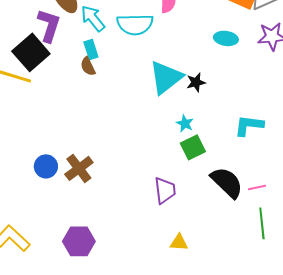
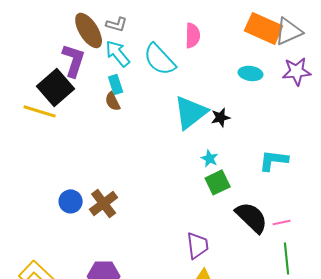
cyan semicircle: (135, 24) -> (160, 59), turned 48
purple trapezoid: (165, 190) -> (198, 245), moved

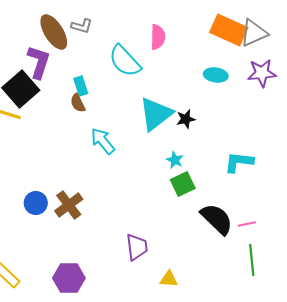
cyan arrow: (118, 53) -> (103, 141), moved
purple trapezoid: (198, 245) -> (137, 247), moved

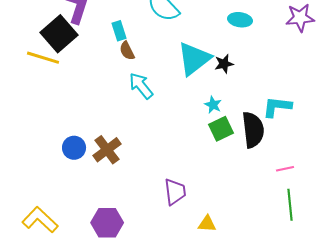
cyan ellipse: (216, 75) -> (240, 20), moved
brown semicircle: (78, 103) -> (127, 51), moved
black semicircle: (217, 219) -> (253, 130), moved, turned 39

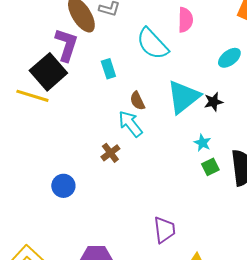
cyan ellipse: (240, 20) -> (229, 58), turned -45
brown semicircle: (127, 51) -> (137, 101), moved
green square: (221, 129) -> (210, 167), size x0.7
brown cross: (107, 150) -> (110, 153), moved, size x0.7

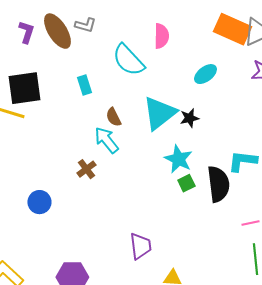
purple L-shape: (66, 45) -> (26, 32), moved, size x0.7
black square: (48, 72) -> (24, 88), turned 33
cyan star: (202, 143) -> (178, 159), size x1.6

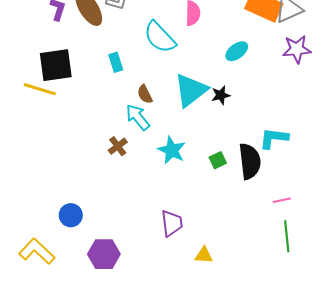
cyan star: (178, 159) -> (172, 150), moved
blue circle: (39, 202) -> (71, 215), moved

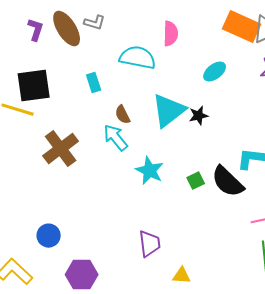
cyan semicircle: (160, 37) -> (138, 58), turned 144
brown cross: (118, 146) -> (61, 149), moved, size x1.8
black semicircle: (250, 161) -> (228, 182), turned 141

